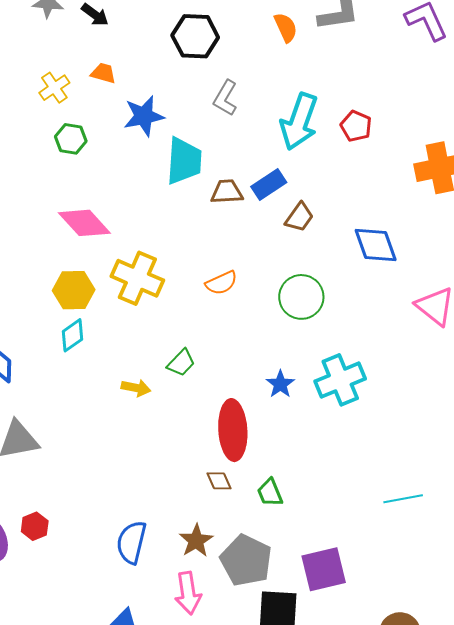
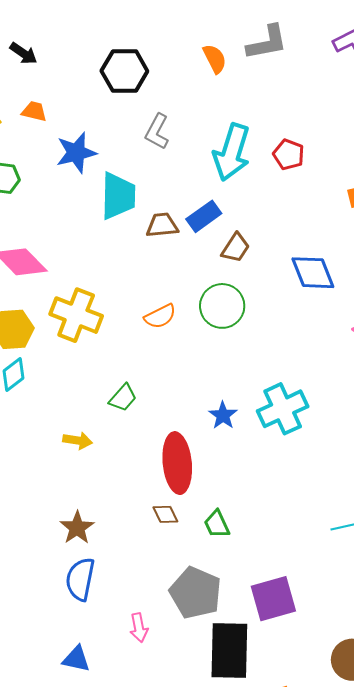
green circle: (301, 297) -> (222, 306), moved
yellow arrow: (136, 388) -> (78, 441), moved
brown star: (196, 541) -> (77, 528), moved
pink arrow: (188, 593) -> (139, 628), size x0.7

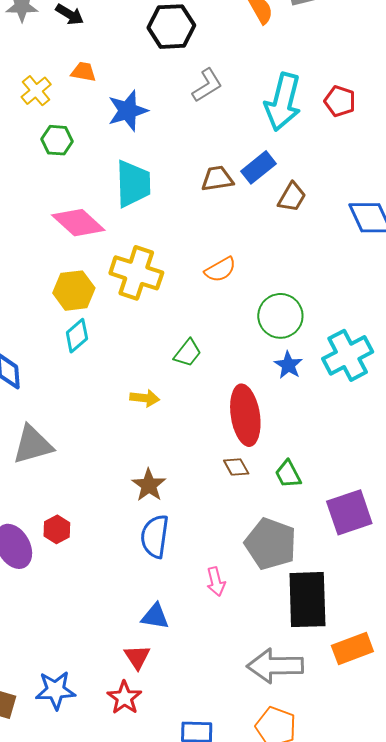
gray L-shape: (157, 132) -> (207, 85), turned -147
cyan trapezoid: (118, 196) -> (133, 184), moved
green circle: (222, 306) -> (280, 316), moved
purple square: (273, 599) -> (349, 512), moved

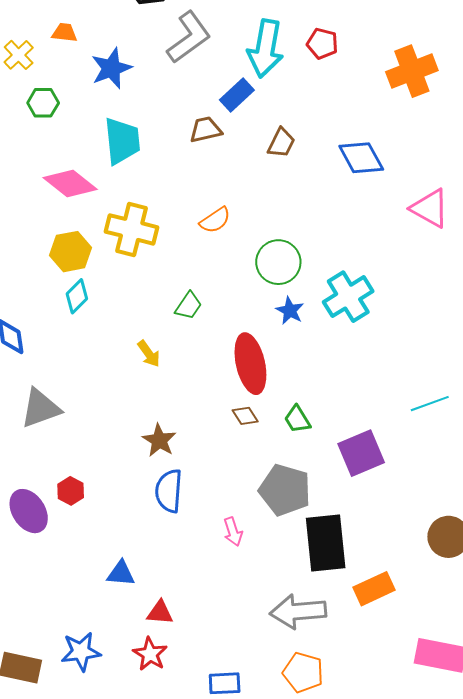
gray L-shape: (207, 85) -> (189, 37), size x1.5
blue rectangle: (259, 167) -> (237, 95), moved
yellow arrow: (145, 398) -> (149, 354), turned 52
blue triangle: (155, 616) -> (121, 573), moved
red triangle: (137, 657) -> (160, 613), turned -48

